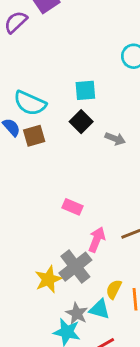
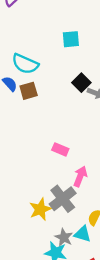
cyan square: (85, 90) -> (71, 39), moved
black square: (81, 122) -> (81, 83), moved

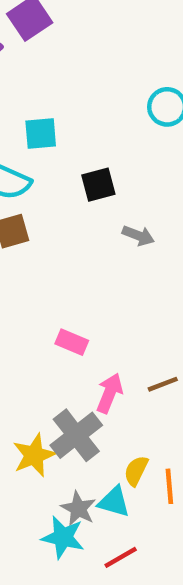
cyan square: (71, 39) -> (41, 134), moved
black square: (81, 83) -> (98, 185), moved, turned 30

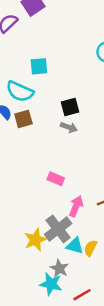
black square: (98, 185) -> (70, 107), moved
gray arrow: (138, 236) -> (69, 127), moved
cyan triangle: (114, 502) -> (75, 246), moved

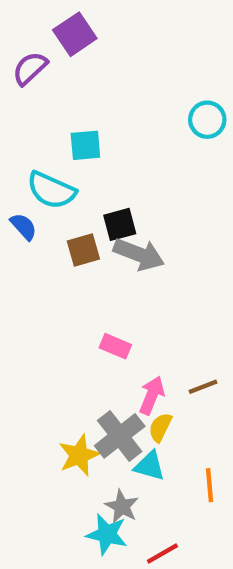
black square: (70, 107) -> (120, 224), moved
brown square: (23, 119) -> (83, 250), moved
gray arrow: (69, 127) -> (139, 254), size x1.6
yellow semicircle: (90, 248) -> (160, 427), moved

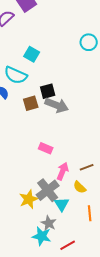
cyan square: (85, 145) -> (32, 54), turned 35
yellow semicircle: (160, 427) -> (80, 187), moved, turned -72
cyan triangle: (150, 466) -> (62, 204), turned 42

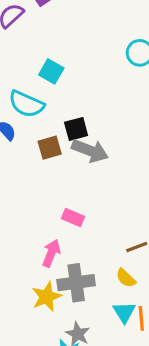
pink arrow: (63, 171) -> (51, 253), moved
gray cross: (48, 190) -> (76, 283), turned 30
cyan triangle: (62, 204) -> (124, 312), moved

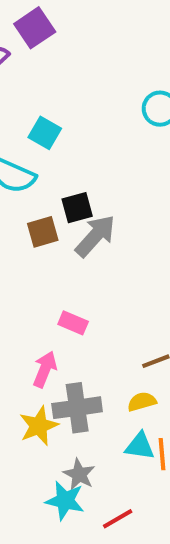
gray arrow: (90, 151) -> (95, 236), turned -69
yellow semicircle: (126, 278) -> (142, 402), turned 120
cyan triangle: (124, 312) -> (140, 446), turned -50

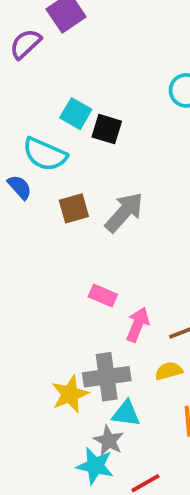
black square: (77, 208) -> (107, 129), moved, turned 32
pink arrow: (45, 369) -> (138, 325), moved
cyan triangle: (140, 446) -> (126, 414), moved

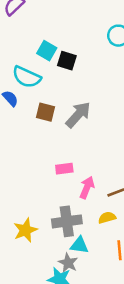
brown square: (74, 208) -> (45, 112), turned 30
pink rectangle: (103, 295) -> (64, 169), turned -30
yellow star: (70, 394) -> (25, 230), moved

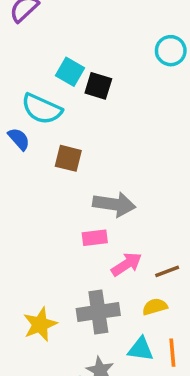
gray arrow: (78, 115) -> (114, 204), moved, turned 56
pink arrow: (87, 187) -> (127, 264), turned 35
cyan triangle: (79, 245) -> (141, 349), moved

